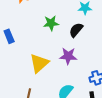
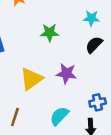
black semicircle: (76, 30) -> (94, 45), moved

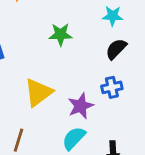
purple star: (66, 73) -> (81, 106), moved, turned -30
blue cross: (98, 102) -> (112, 87), moved

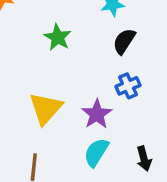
green star: (61, 34) -> (58, 37), turned -30

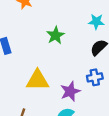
yellow triangle: (46, 108) -> (37, 80), turned 35

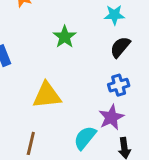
purple star: (70, 91) -> (111, 117), moved

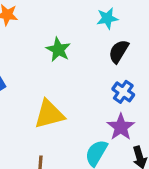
blue cross: (119, 85) -> (123, 92), turned -30

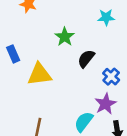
black semicircle: (119, 51) -> (86, 59), moved
yellow triangle: (49, 114) -> (39, 74), moved

